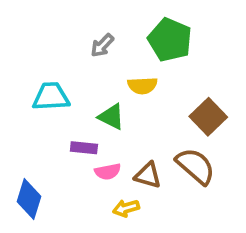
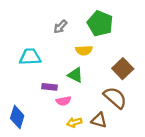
green triangle: (111, 117) -> (75, 75), moved
brown triangle: (148, 175) -> (99, 120), moved

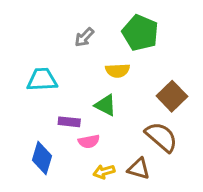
blue diamond: (17, 117) -> (42, 158), moved

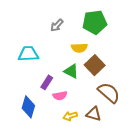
green pentagon: (140, 33) -> (95, 22), turned -30
brown square: (172, 96) -> (95, 65), moved
purple rectangle: (69, 122) -> (47, 82), turned -64

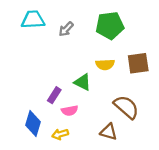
yellow semicircle: (79, 48) -> (105, 64), moved
cyan trapezoid: (28, 54) -> (33, 20), moved
brown square: (95, 65) -> (138, 63), moved, turned 36
yellow arrow: (70, 116) -> (60, 134), moved

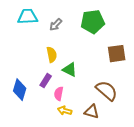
yellow semicircle: (105, 64) -> (52, 55), moved, turned -98
pink semicircle: (70, 111) -> (59, 94), turned 112
blue diamond: (33, 124) -> (20, 90), moved
yellow arrow: (60, 134) -> (65, 111), moved, turned 32

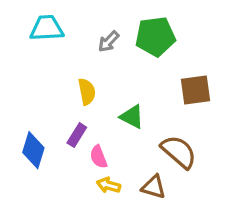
gray arrow: (56, 25) -> (109, 41), moved
green triangle: (70, 70) -> (132, 117), moved
pink semicircle: (59, 94) -> (99, 157), turned -32

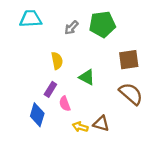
blue diamond: (33, 150) -> (37, 115), moved
brown semicircle: (179, 152) -> (131, 94), moved
yellow arrow: (109, 185) -> (80, 127), moved

